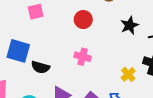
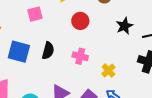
black semicircle: (40, 67) -> (48, 51), moved, turned -90
yellow cross: (128, 74) -> (108, 71), moved

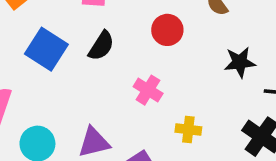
black semicircle: (48, 51) -> (101, 46), moved
yellow cross: (108, 71) -> (188, 130), turned 32

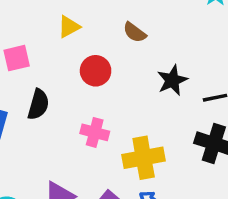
yellow cross: (188, 130) -> (144, 158), size x1.6

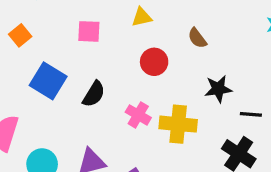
black semicircle: (38, 104) -> (94, 94), moved
yellow cross: (144, 158) -> (178, 124), moved

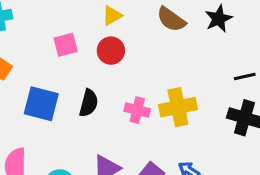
brown semicircle: (197, 38) -> (171, 19), size x1.4
red circle: (154, 62) -> (111, 51), moved
black star: (218, 89) -> (219, 19), moved

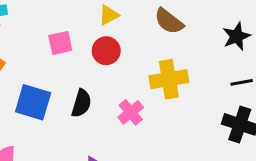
black star: (219, 19) -> (236, 36), moved
yellow cross: (178, 107) -> (169, 79), moved
pink cross: (137, 110) -> (131, 112), turned 35

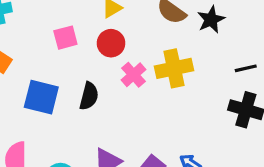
black star: (236, 36) -> (211, 20), moved
pink cross: (131, 112) -> (133, 75), moved

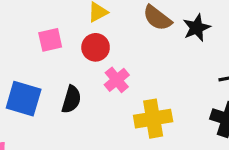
yellow cross: (174, 68) -> (153, 119), moved

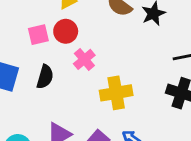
pink square: (50, 40) -> (38, 35), moved

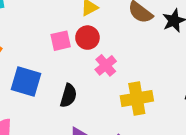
black semicircle: (45, 77) -> (68, 96), moved

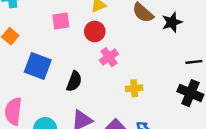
pink square: (61, 41) -> (61, 21), moved
yellow cross: (137, 98) -> (134, 88), size x0.6

